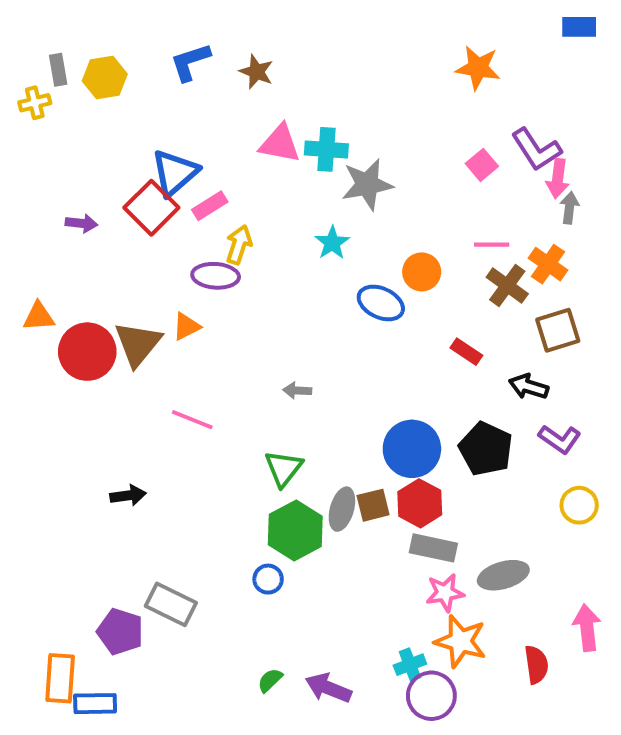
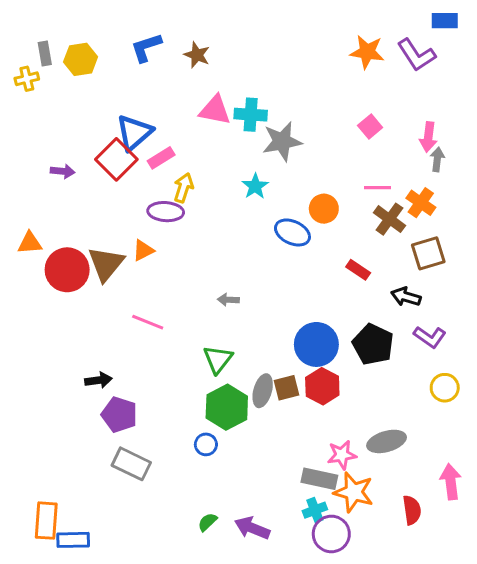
purple L-shape: (536, 149) -> (416, 55), moved
gray rectangle: (433, 548) -> (319, 479), moved
purple pentagon: (120, 632) -> (119, 415), moved

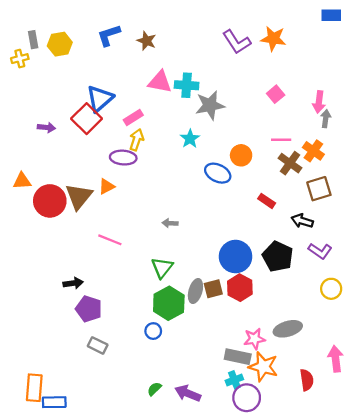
purple L-shape: (416, 55) -> (237, 42), moved
pink rectangle: (161, 158) -> (133, 118), moved
gray rectangle: (131, 464) -> (98, 345), size x0.7

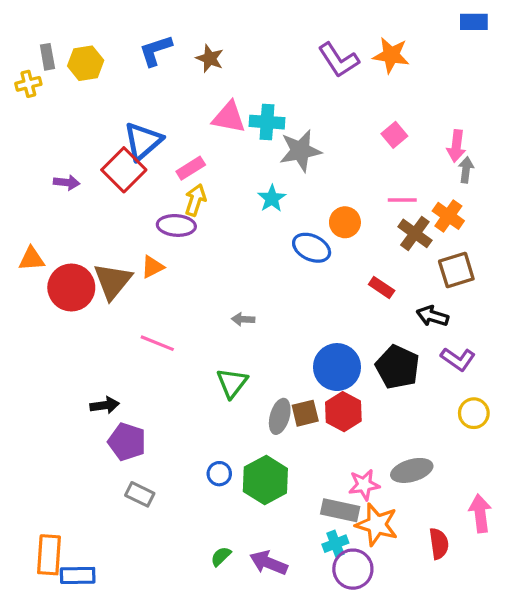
green hexagon: (169, 303) -> (265, 480), moved

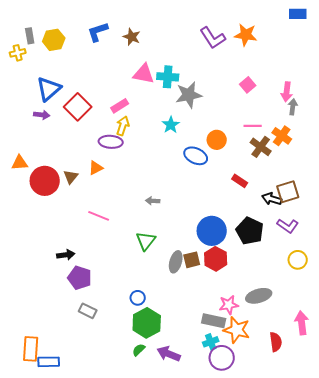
blue triangle: (143, 141) -> (49, 89), moved
brown square: (456, 270) -> (288, 192), moved
brown triangle: (113, 281) -> (71, 177), size x0.6
green hexagon: (265, 480) -> (147, 323), moved

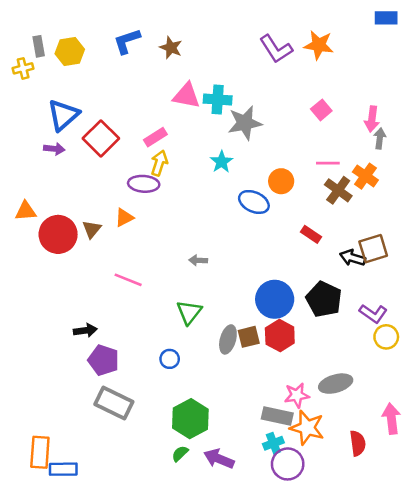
purple L-shape: (288, 226) -> (373, 314), moved
blue circle: (138, 298) -> (170, 359), moved
gray rectangle: (88, 311) -> (114, 403), size x1.6

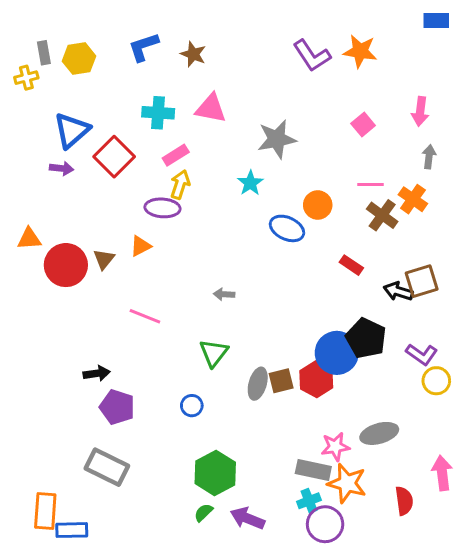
cyan cross: (218, 100) -> (158, 113), moved
pink arrow: (372, 119) -> (420, 111), moved
blue circle: (275, 299) -> (337, 353), moved
gray rectangle: (114, 403) -> (107, 467), moved

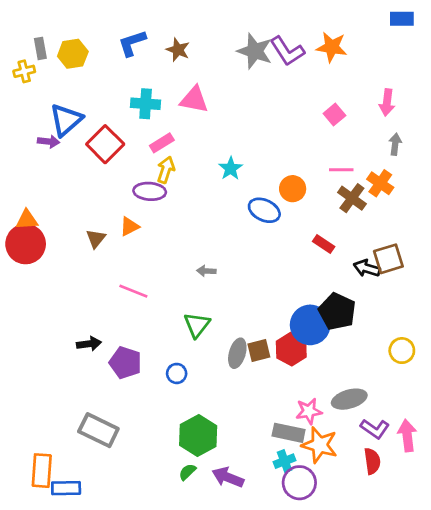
gray star: (277, 139) -> (255, 51), moved, turned 30
purple arrow: (61, 168) -> (48, 141), moved
red circle: (66, 265) -> (26, 244), moved
purple L-shape: (422, 354) -> (375, 429), moved
purple pentagon: (117, 407) -> (125, 363), moved

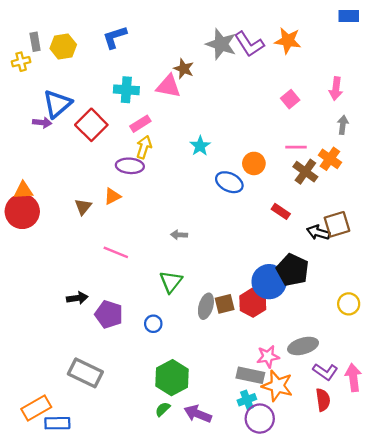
brown star: (178, 50) -> (184, 69), moved
orange rectangle: (42, 471) -> (36, 408), turned 56

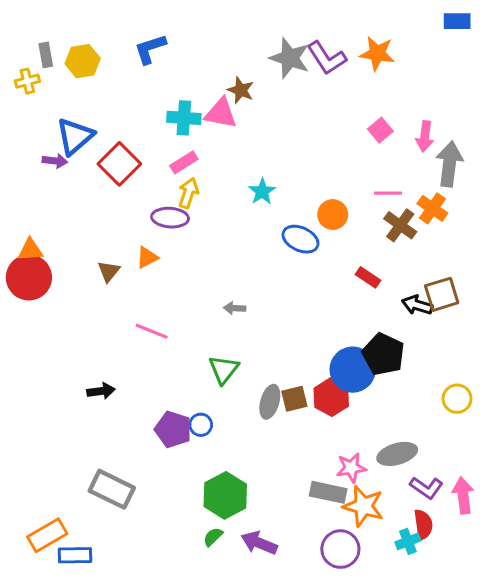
pink arrow: (336, 89) -> (425, 136), moved
cyan cross: (126, 90) -> (184, 118), moved
gray arrow: (343, 125) -> (449, 164), size x1.8
purple pentagon: (109, 314) -> (173, 429), moved
cyan cross: (247, 400) -> (408, 541), moved

